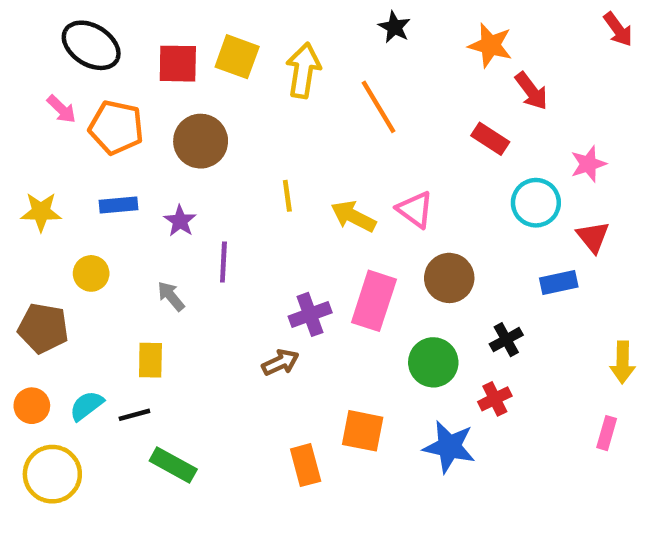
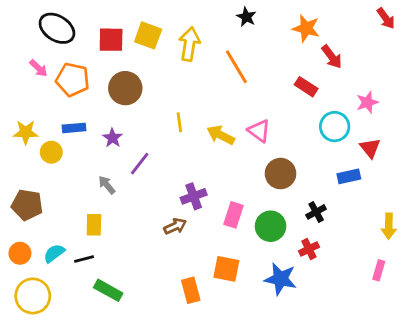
purple line: (223, 262) -> (140, 164), turned 35
yellow circle: (91, 273) -> (51, 152), moved
pink rectangle: (374, 301) -> (234, 215), moved, size x0.7

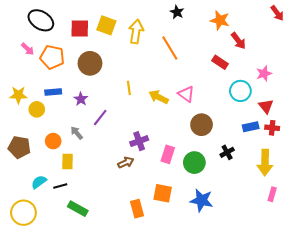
yellow arrow: (389, 226) -> (265, 163), moved, size x1.4
red cross: (309, 249) -> (272, 128), moved, turned 32
orange circle: (20, 253) -> (53, 141), moved

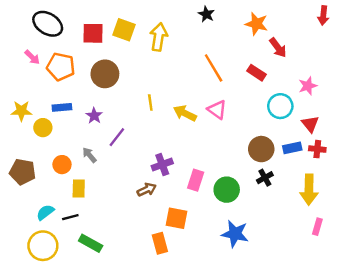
red arrow: (277, 13) -> (323, 15), turned 42
orange line: (170, 48) -> (214, 68), moved
brown circle: (202, 125) -> (261, 149), moved
orange square: (163, 193) -> (177, 218), moved
yellow circle: (23, 213) -> (43, 246), moved

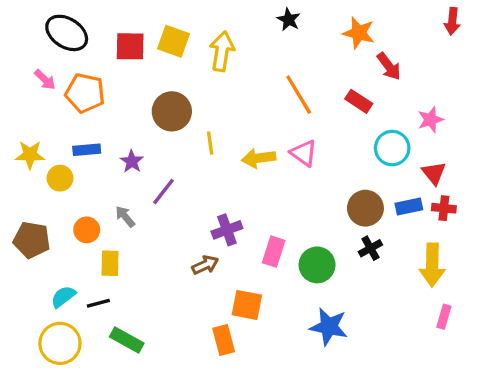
brown circle: (105, 74) -> (172, 111), moved
yellow arrow: (185, 113) -> (259, 158), turned -35

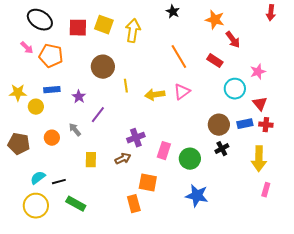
pink triangle: (304, 153) -> (182, 92), turned 48
yellow rectangle: (110, 263) -> (91, 160), moved

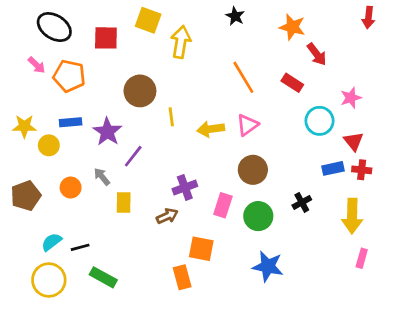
yellow square: (104, 25) -> (148, 20), moved
purple star: (79, 97) -> (107, 132), size x1.5
brown circle: (219, 125) -> (253, 170), moved
brown pentagon: (19, 144) -> (26, 196), turned -30
yellow rectangle: (91, 160) -> (124, 202), moved

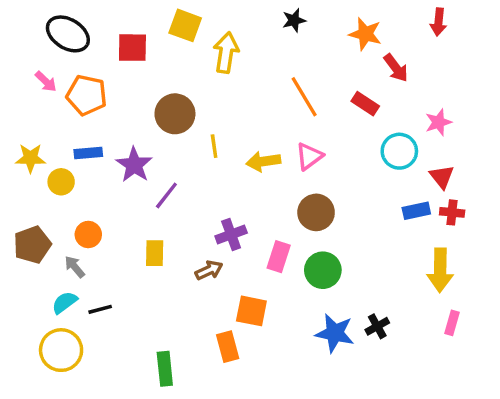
black star: (235, 16) -> (294, 20), turned 30
red arrow: (368, 17) -> (438, 22), moved
gray arrow: (102, 177) -> (75, 267), moved
black cross: (302, 202) -> (377, 326), moved
green rectangle: (103, 277) -> (165, 369), moved, turned 55

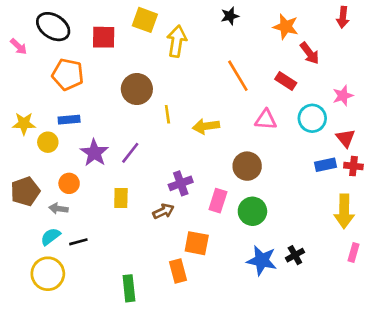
pink arrow: (46, 82) -> (19, 47), moved
pink triangle: (309, 156) -> (266, 120), moved, turned 40
purple star: (134, 165) -> (94, 153), moved
gray arrow: (75, 267) -> (58, 209), turned -42

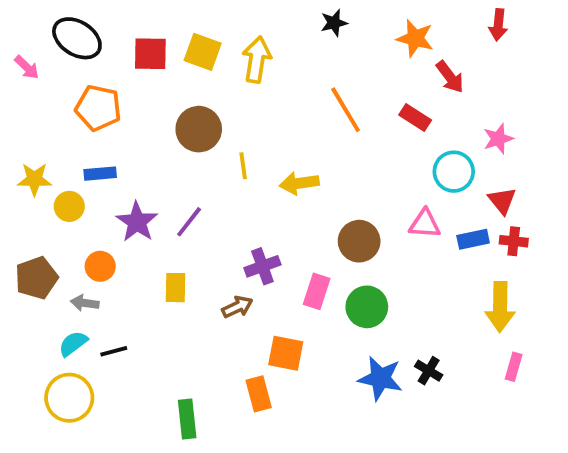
yellow square: (145, 20) -> (203, 52), moved
pink triangle: (266, 120) -> (425, 224), moved
black cross: (295, 255) -> (429, 371), turned -30

